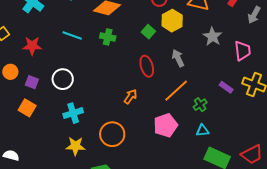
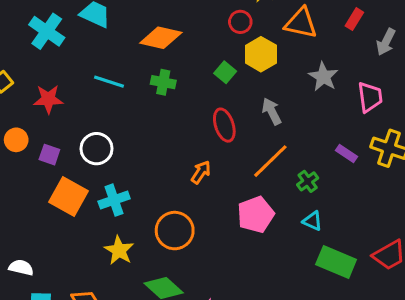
orange square: (27, 108) -> (69, 196), moved, size x1.4
cyan triangle: (203, 131) -> (312, 221), turned 32
yellow star: (75, 146) -> (119, 250), turned 30

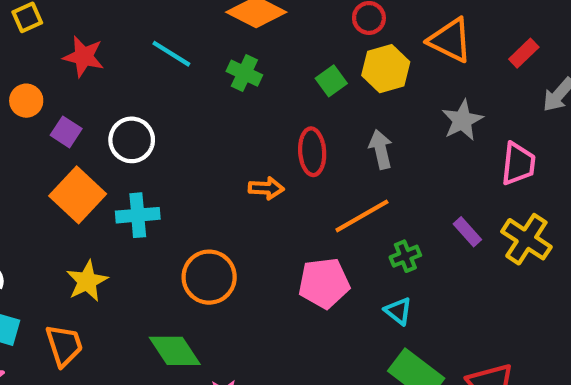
orange arrow: (201, 172) -> (266, 188), moved, turned 45
yellow star: (119, 250) -> (87, 281), moved

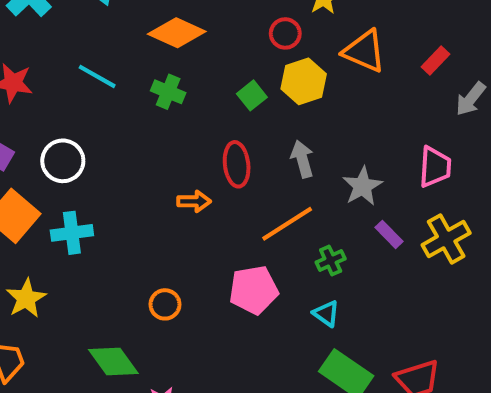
gray star: (462, 120) -> (362, 186), moved
yellow cross: (526, 239) -> (446, 239), turned 30
orange circle: (209, 277) -> (165, 304), moved, size x0.6

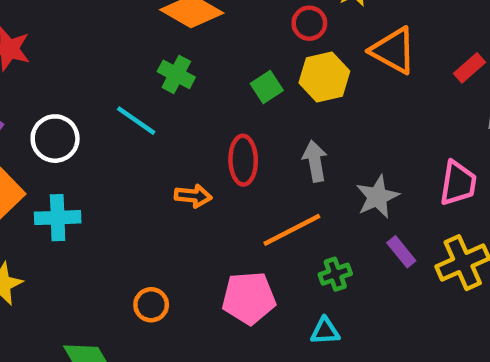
cyan line: (97, 76) -> (136, 121), moved
cyan triangle: (326, 314) -> (325, 331), turned -44

